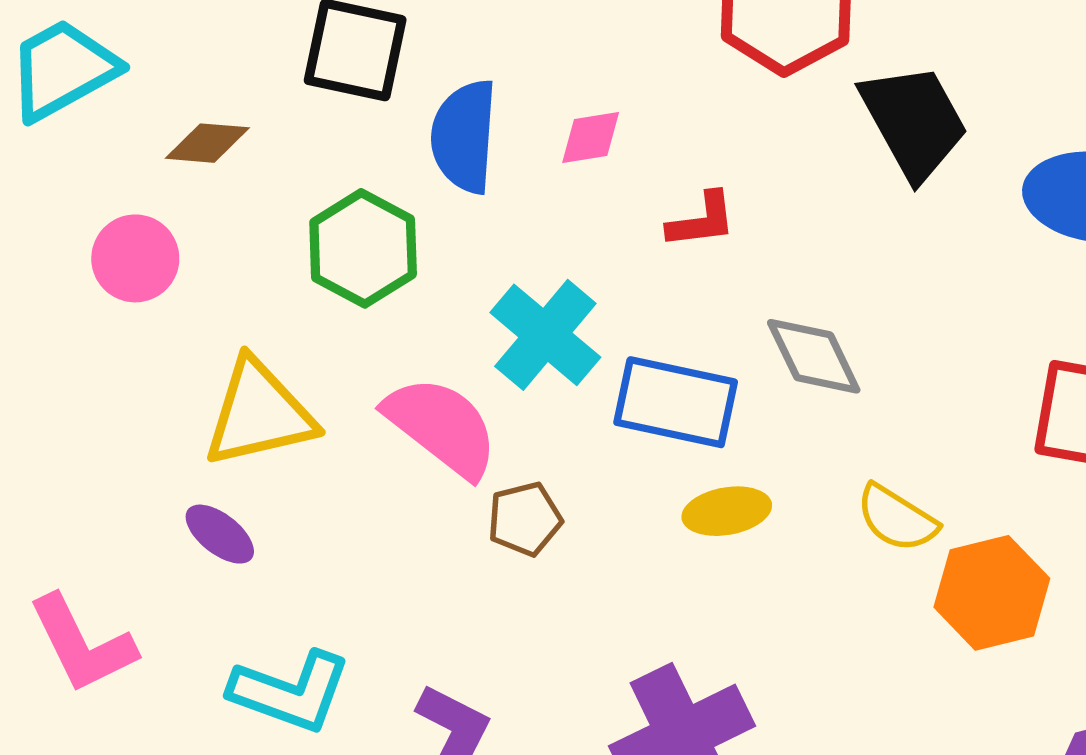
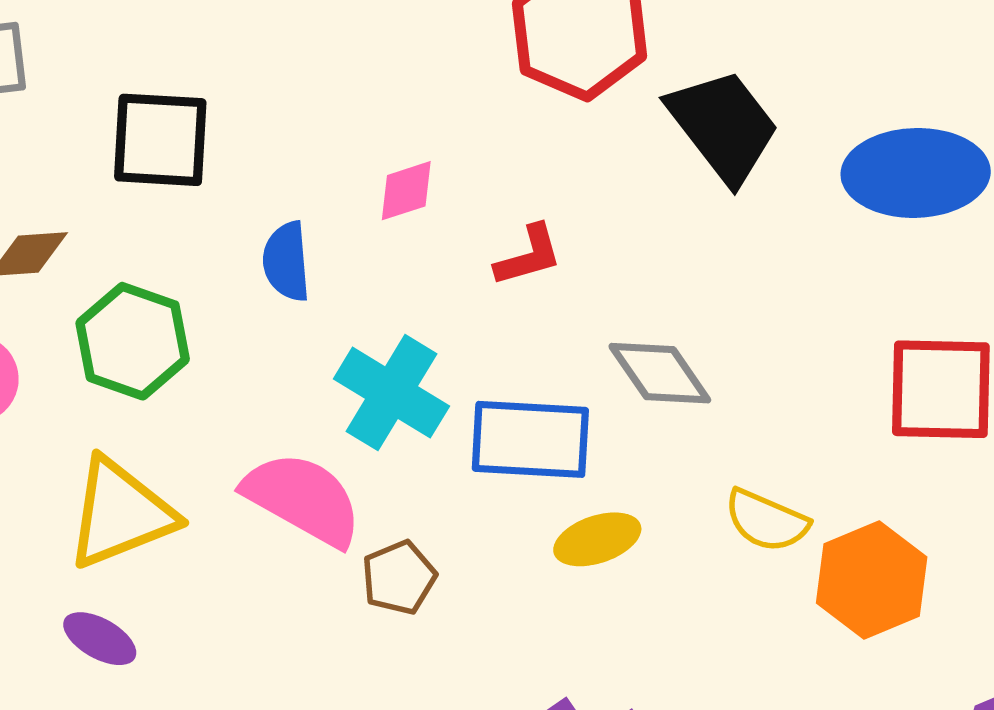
blue semicircle: (464, 136) -> (286, 261), moved, size x0.7
green hexagon: (363, 248) -> (133, 341), moved

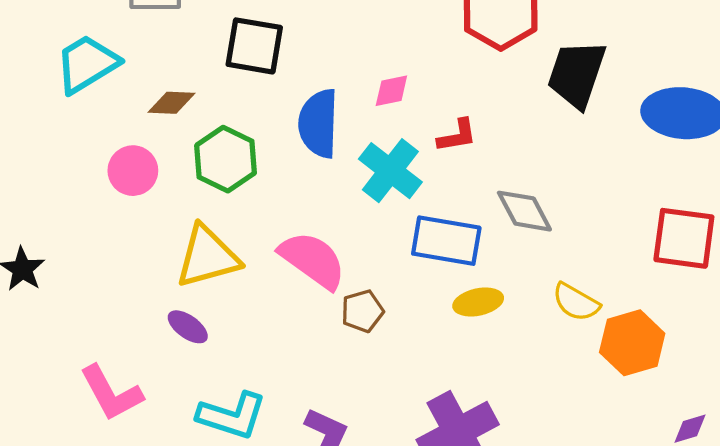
black trapezoid: (723, 126) -> (577, 74), turned -130
blue semicircle: (286, 261) -> (318, 123), size x1.5
cyan cross: (391, 393) -> (390, 171), moved

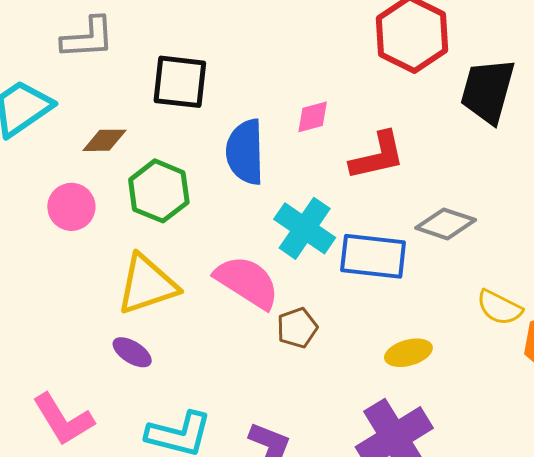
red L-shape: (457, 136) -> (377, 156), size x1.5
cyan cross: (390, 171) -> (305, 228), moved
gray diamond: (524, 211) -> (446, 224), turned -40
yellow ellipse: (478, 302) -> (408, 353), moved

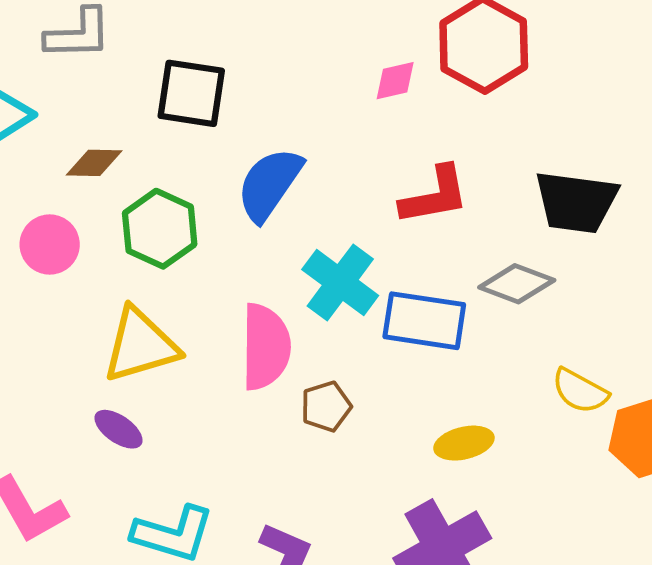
black trapezoid: (488, 91) -> (576, 202), moved, turned -100
pink diamond: (313, 117) -> (395, 81), moved
blue semicircle: (245, 152) -> (269, 184), turned 34
pink semicircle: (247, 282) -> (266, 347), turned 56

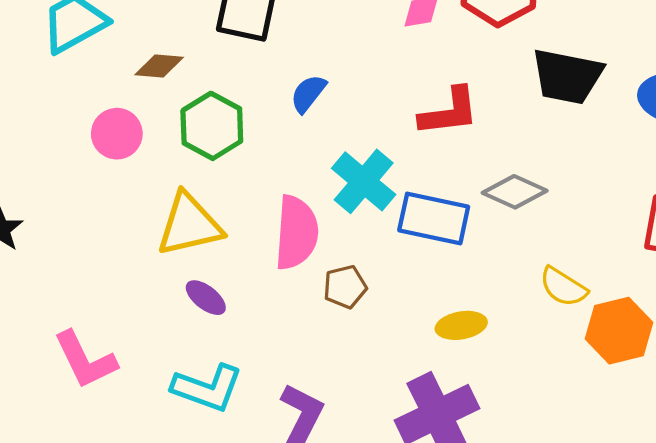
blue semicircle: (269, 184) -> (308, 93), size x0.6
black trapezoid: (576, 202) -> (567, 76), moved
purple ellipse: (119, 429) -> (206, 298), moved

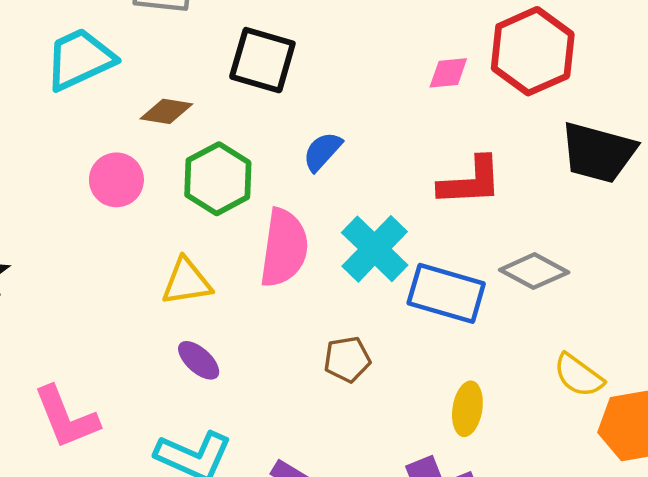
yellow triangle: (189, 225) -> (187, 282), size x0.7
pink semicircle: (296, 233) -> (284, 248), moved
yellow ellipse: (461, 325) -> (467, 409), turned -75

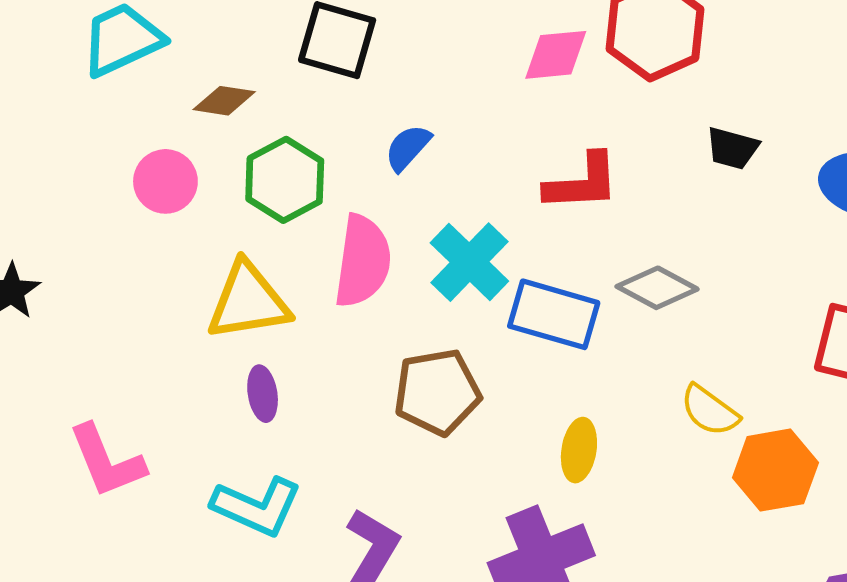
pink diamond: (448, 73) -> (556, 55), size x1.4
black trapezoid: (598, 153) -> (732, 148), size x0.6
yellow triangle: (187, 282) -> (248, 301), size x1.4
brown pentagon: (347, 359) -> (437, 392), size x1.6
purple ellipse: (199, 360) -> (263, 394), turned 39

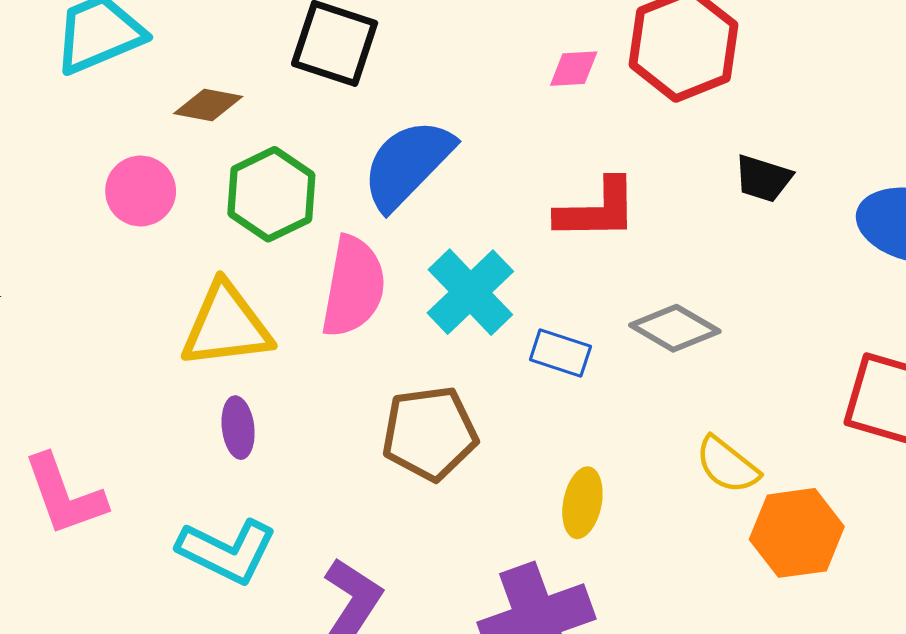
pink diamond: (556, 55) -> (574, 69), size x0.7
blue semicircle: (408, 148) -> (408, 164), size x1.8
blue rectangle: (554, 314) -> (560, 353), size x0.6

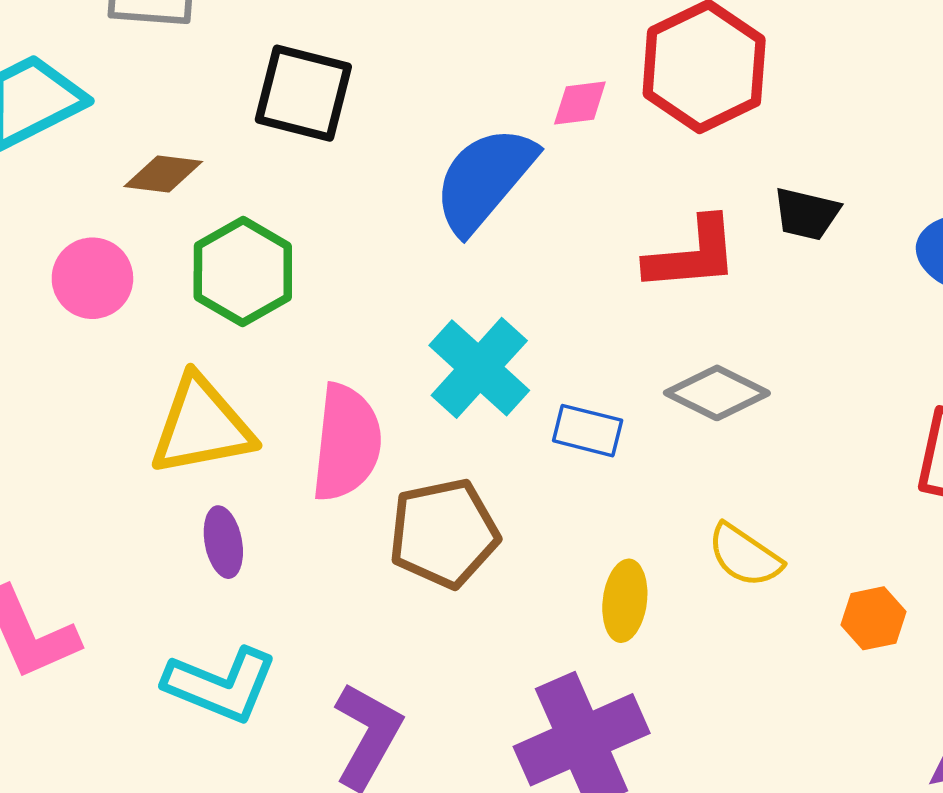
blue semicircle: (408, 164) -> (484, 179), moved
red L-shape: (597, 210) -> (692, 255), moved
pink semicircle: (353, 287) -> (346, 443), moved
yellow semicircle: (727, 465) -> (745, 555), moved
orange hexagon: (797, 533) -> (874, 618), size x0.6

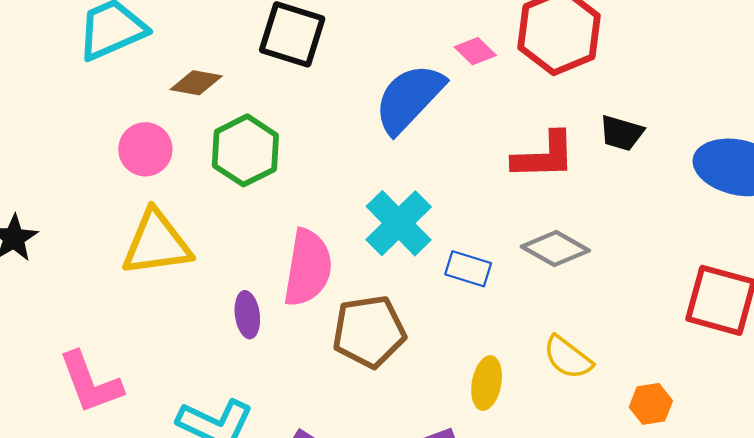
pink diamond: (580, 103) -> (475, 51), turned 48
yellow triangle: (202, 426) -> (157, 243), moved
purple ellipse: (223, 542) -> (247, 315), moved

